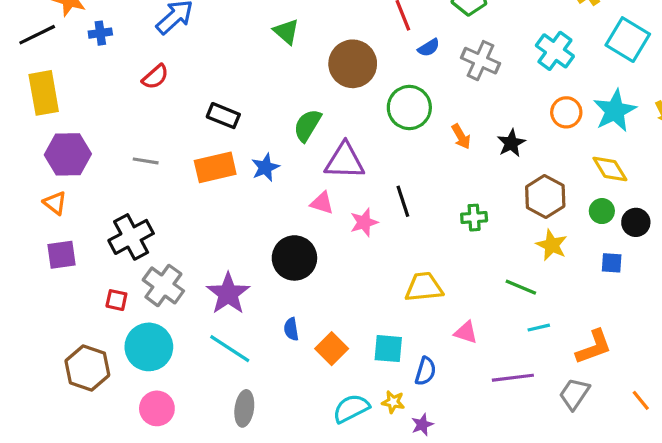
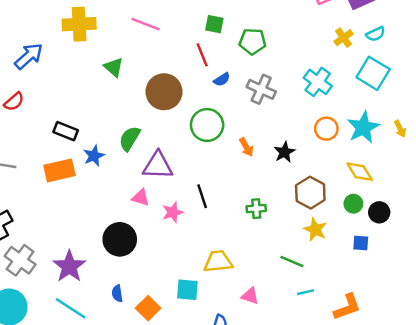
blue star: (265, 167) -> (94, 156), moved
cyan square: (388, 349) -> (187, 290), moved

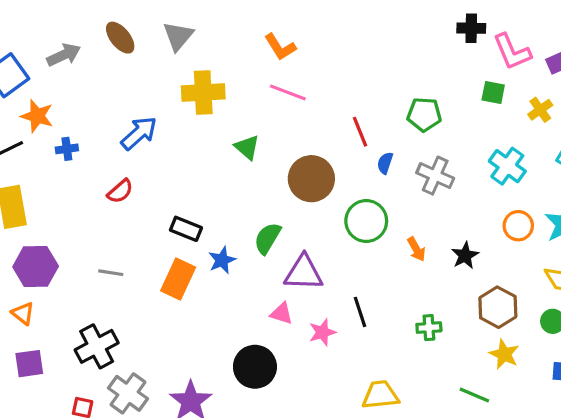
green square: (214, 24) -> (493, 92), moved
blue semicircle: (222, 79) -> (385, 163), turned 140
orange rectangle: (59, 170) -> (178, 279), turned -52

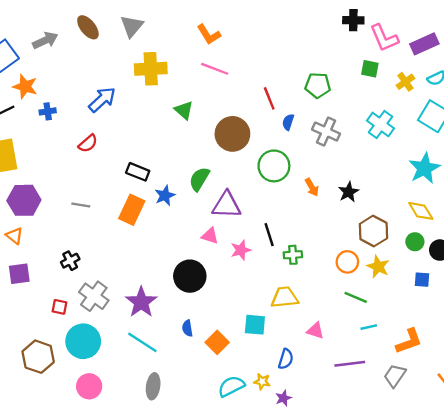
orange circle: (518, 226) -> (347, 262), moved
green cross: (429, 328) -> (293, 255), moved
black cross: (97, 346) -> (70, 261), size x0.6

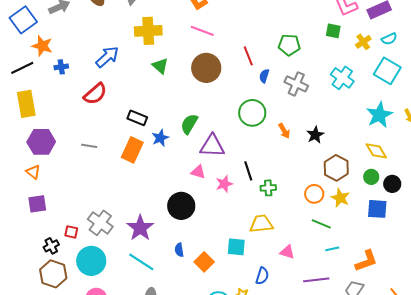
green triangle: (184, 110) -> (160, 66), moved
brown circle: (232, 134) -> (206, 68), moved
red semicircle: (88, 143) -> (95, 94), size x1.4
black cross: (70, 261) -> (51, 246), moved
blue square: (422, 280) -> (377, 209), size x1.5

